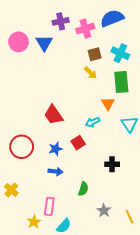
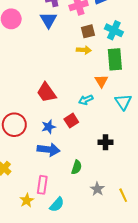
blue triangle: (44, 43) -> (49, 20), moved
yellow arrow: (90, 73) -> (84, 50), turned -40
blue arrow: (56, 171) -> (49, 150), size x1.5

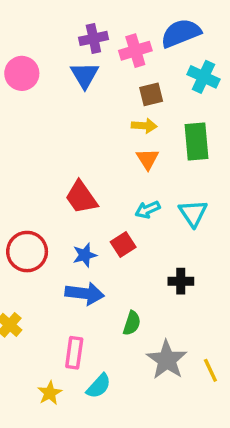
cyan cross: (114, 30) -> (203, 77), moved
orange triangle: (101, 81) -> (148, 159), moved
cyan triangle: (123, 102) -> (193, 213), moved
gray star: (97, 189) -> (167, 360), size x1.6
yellow star: (27, 200) -> (50, 393), moved

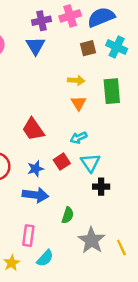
pink cross: (135, 51) -> (70, 16), moved
brown square: (151, 94) -> (88, 48), moved
cyan triangle: (193, 213) -> (90, 163), moved

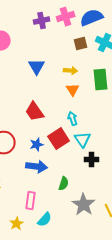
blue triangle: (35, 46) -> (37, 67), moved
cyan arrow: (78, 138) -> (73, 119), turned 96
red square: (62, 162) -> (59, 139), size x1.5

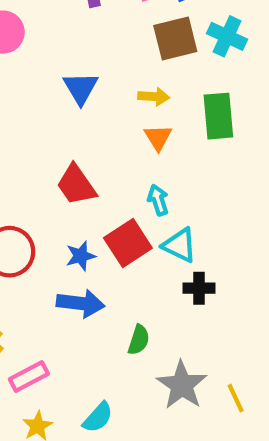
brown square: (81, 44) -> (175, 39), size x1.5
cyan triangle: (83, 140) -> (180, 245), turned -30
pink rectangle: (31, 201) -> (29, 376), moved, turned 54

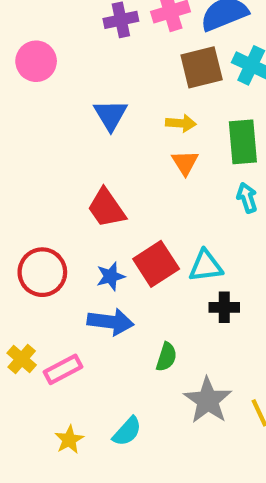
cyan arrow: (158, 200) -> (247, 198), moved
cyan triangle: (180, 245) -> (206, 266), turned -33
pink rectangle: (29, 376) -> (63, 369), moved

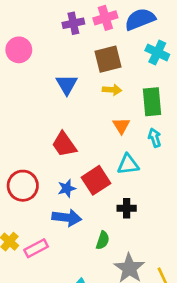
brown square: (202, 67) -> (108, 59), moved
orange triangle: (185, 163) -> (121, 126), moved
cyan triangle: (206, 266) -> (128, 164), moved
black cross: (224, 307) -> (127, 208), moved

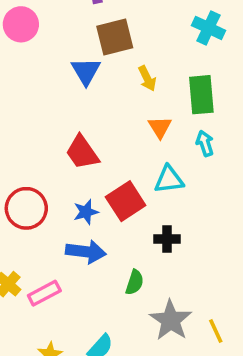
brown square: (108, 59) -> (115, 37), moved
yellow arrow: (112, 90) -> (147, 78), turned 60

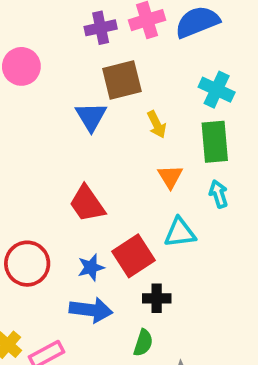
cyan cross: (209, 28) -> (217, 90), moved
black cross: (167, 239) -> (157, 298), moved

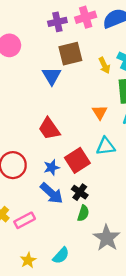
yellow arrow: (157, 124) -> (104, 65), moved
black cross: (157, 298) -> (80, 192), moved, turned 35
blue arrow: (91, 310) -> (52, 193), turned 35

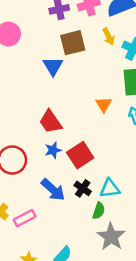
yellow arrow: (104, 65) -> (109, 36), moved
cyan triangle: (106, 146) -> (110, 188), moved
blue star: (52, 167) -> (53, 150), moved
green semicircle: (83, 213) -> (99, 211), moved

